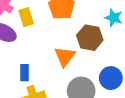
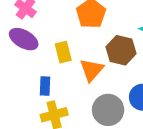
yellow rectangle: (26, 17) -> (63, 52), moved

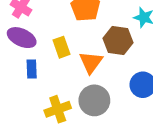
blue rectangle: (45, 86) -> (32, 69), moved
gray circle: (108, 110) -> (94, 100), moved

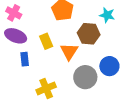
gray circle: (94, 100) -> (85, 77), moved

